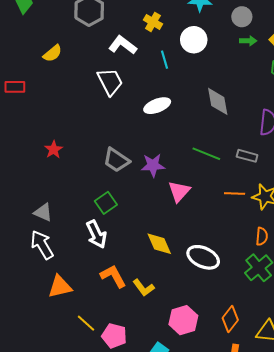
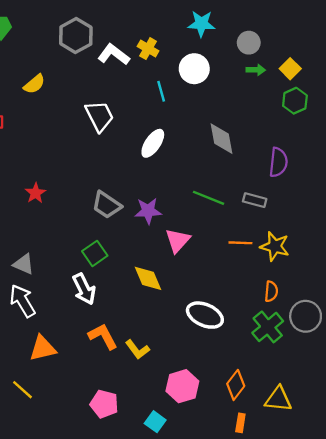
white L-shape: (123, 45) -> (114, 54), moved
white ellipse: (157, 106) -> (153, 143), turned -35
yellow diamond: (159, 244) -> (148, 278), moved
yellow line: (86, 323) -> (22, 390), moved

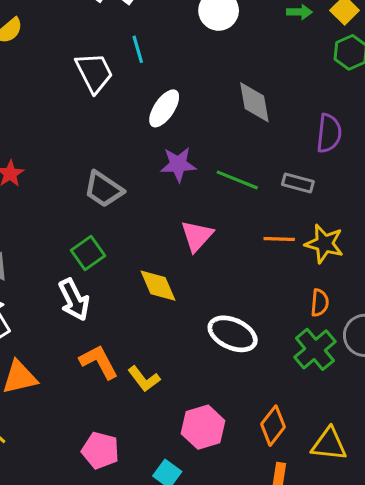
cyan line: (161, 91) -> (138, 49), moved
purple star: (148, 211) -> (178, 164), moved

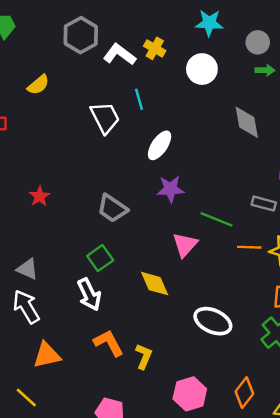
gray diamond: (254, 102) -> (247, 122), moved
green line: (237, 180) -> (217, 219), moved
yellow L-shape: (144, 379) -> (144, 356), turned -120

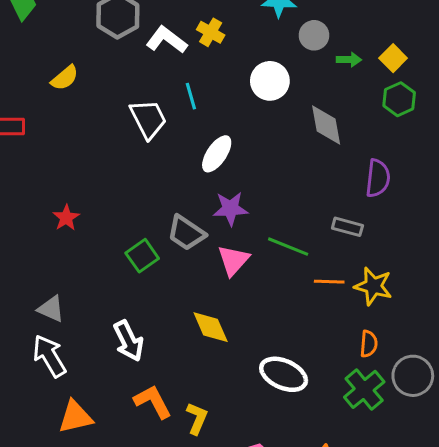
gray circle: (258, 42) -> (314, 35), moved
white circle: (202, 69) -> (270, 81), moved
gray trapezoid: (112, 208) -> (186, 233), moved
pink triangle: (185, 245) -> (233, 260), moved
green square: (100, 258) -> (142, 256), moved

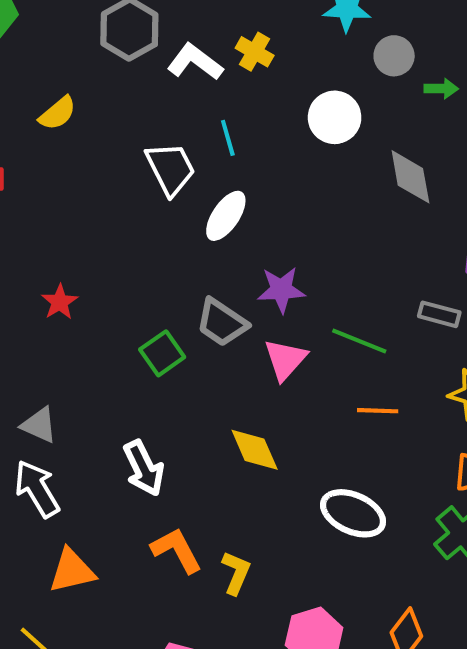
white ellipse: (217, 154) -> (226, 216), moved
orange line: (329, 282) -> (378, 411), moved

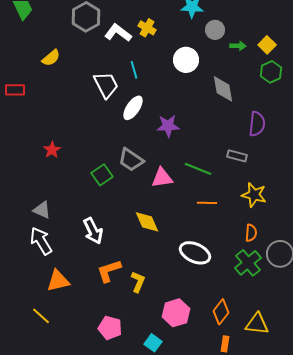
purple star: (281, 290) -> (168, 126), moved
pink triangle: (285, 359) -> (162, 178), turned 40
orange L-shape: (177, 550) -> (109, 271), turned -80

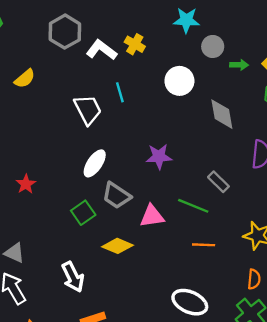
white ellipse: (133, 108) -> (95, 163), moved
gray rectangle: (237, 156) -> (218, 182), moved, turned 30
yellow diamond: (147, 222) -> (118, 246), moved, turned -44

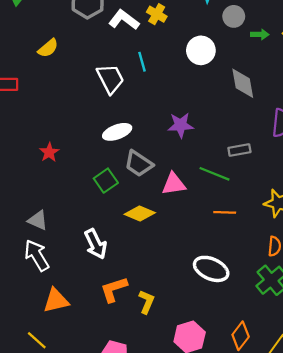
white ellipse: (95, 163) -> (117, 132), turned 36
gray rectangle: (218, 182) -> (239, 150), turned -55

